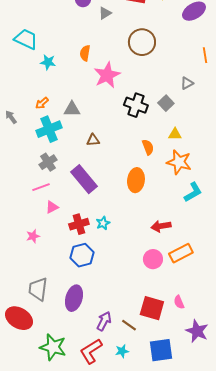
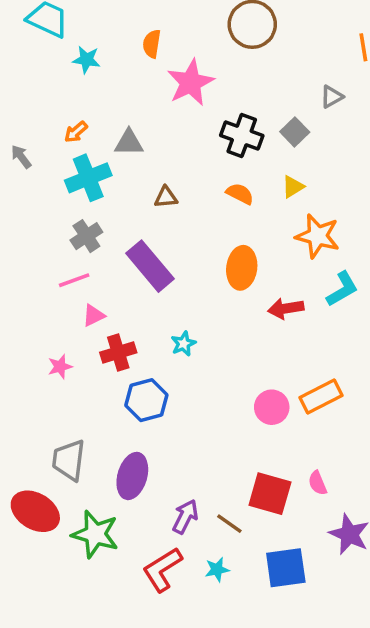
yellow triangle: (175, 134) -> (293, 187), moved, turned -32
orange semicircle: (148, 147) -> (240, 194), moved, turned -42
red cross: (79, 224) -> (118, 352), moved
red arrow: (161, 226) -> (286, 308), moved
green star: (53, 347) -> (95, 534), moved

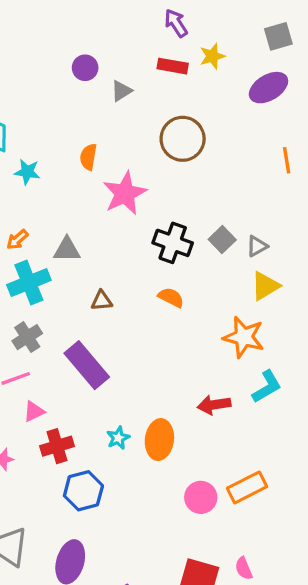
gray triangle: (332, 97) -> (257, 246), moved
yellow triangle: (293, 187) -> (265, 286), moved, size x1.4
orange ellipse: (242, 268) -> (159, 440), moved

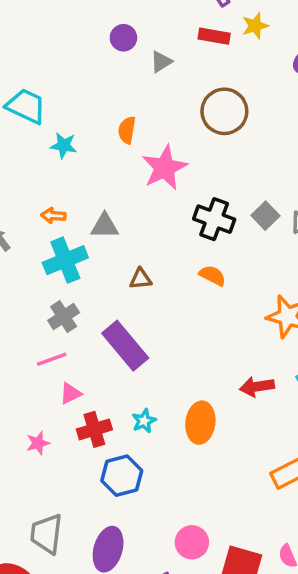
orange arrow: (17, 240) -> (53, 216), turned 45
cyan star: (118, 438) -> (144, 421), moved
pink circle: (201, 497) -> (192, 542), moved

